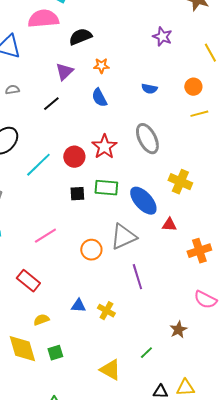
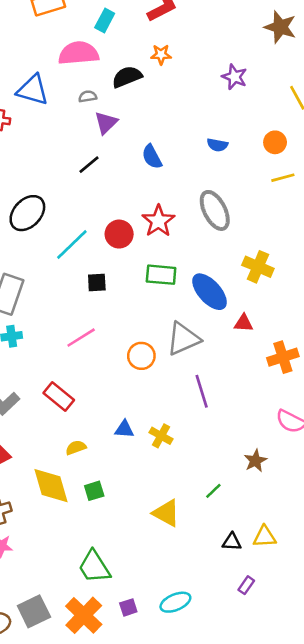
orange star: (101, 66) -> (161, 55), moved
gray semicircle: (12, 90) -> (88, 96), moved
black square: (77, 194) -> (97, 283), moved

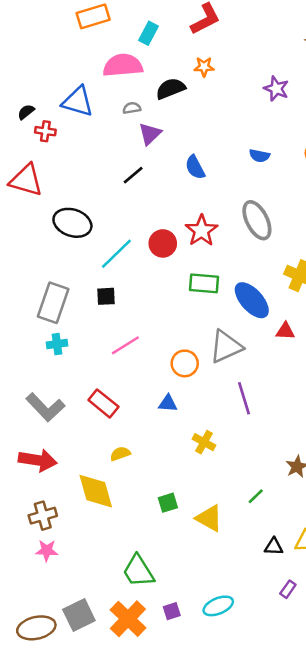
black ellipse: (27, 213) -> (72, 223), turned 66
black square: (97, 283) -> (106, 296), moved
blue triangle: (124, 429) -> (168, 403), moved
green square: (94, 491) -> (168, 503), moved

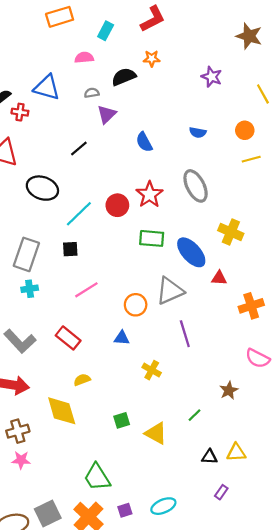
pink semicircle: (123, 65) -> (84, 57), size x0.6
black line: (133, 175) -> (79, 148), moved

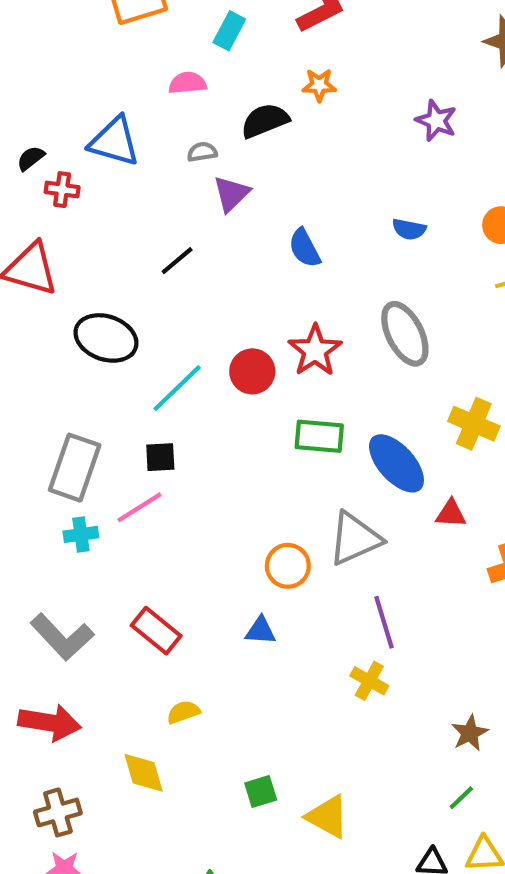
pink line: (86, 290) -> (139, 507), moved
yellow cross: (152, 370) -> (369, 681), moved
yellow diamond: (62, 411) -> (144, 773), size x0.7
green line: (194, 415) -> (461, 798), moved

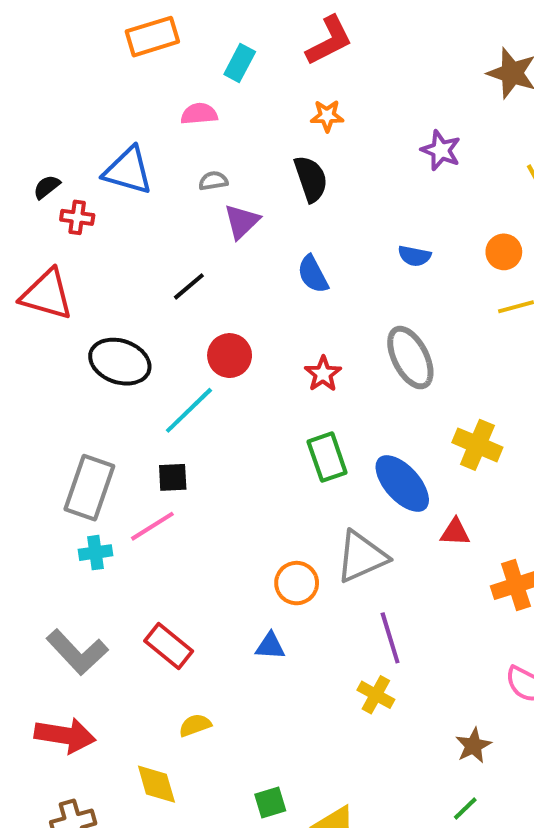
black semicircle: (265, 121) -> (311, 179), moved, turned 93
red star: (315, 351) -> (323, 374), size x0.7
red circle: (252, 371) -> (230, 356), moved
green rectangle: (319, 436) -> (327, 457), turned 66

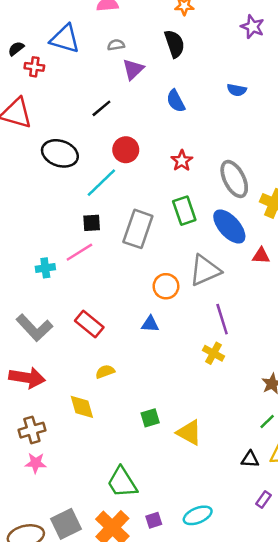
gray ellipse: (410, 358) -> (234, 179), moved
gray rectangle: (89, 488) -> (138, 229), moved

